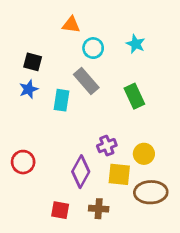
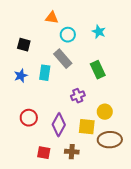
blue star: (29, 89) -> (21, 76), moved
purple cross: (107, 146) -> (78, 96), moved
red circle: (23, 162) -> (29, 118), moved

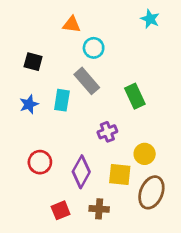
cyan star: (99, 32) -> (150, 19), moved
brown ellipse: (110, 140) -> (151, 192), turned -65
red square: (44, 153) -> (61, 210), turned -32

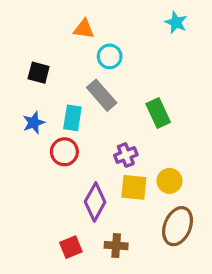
red circle: (40, 162) -> (64, 152), moved
yellow square: (120, 175) -> (134, 187), moved

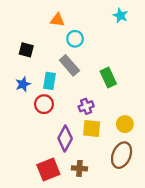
yellow circle: (169, 181) -> (125, 124), moved
red square: (71, 247) -> (48, 169), size x1.5

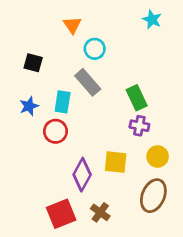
orange triangle: (57, 20) -> (72, 25), turned 48
purple cross: (86, 106) -> (139, 126), moved, turned 32
brown cross: (79, 168) -> (100, 212), turned 32

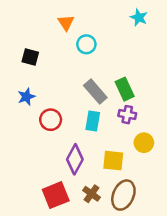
gray rectangle: (88, 82) -> (95, 92), moved
cyan rectangle: (63, 102) -> (93, 121), moved
yellow square: (116, 162) -> (113, 161), moved
brown ellipse: (153, 196) -> (123, 195), moved

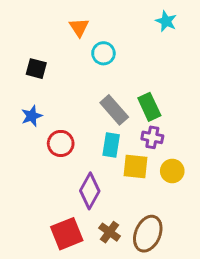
yellow square: (113, 161) -> (136, 166), moved

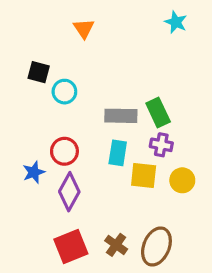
cyan circle: (103, 53) -> (64, 92), moved
gray rectangle: (114, 110) -> (121, 116), turned -48
blue star: (32, 116) -> (34, 172), moved
purple diamond: (90, 191) -> (69, 192), moved

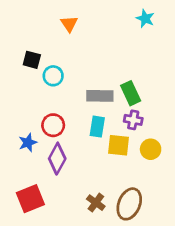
red square: (71, 247) -> (30, 199), moved

